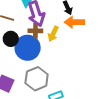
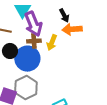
gray hexagon: (37, 79) -> (26, 87), moved

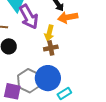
brown cross: (34, 41) -> (51, 48), moved
blue circle: (27, 59) -> (48, 78), moved

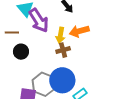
orange arrow: (68, 17) -> (79, 31), moved

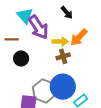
orange arrow: (79, 31) -> (79, 37), turned -30
yellow arrow: (60, 35) -> (60, 42), turned -98

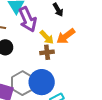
yellow arrow: (60, 42) -> (47, 37), turned 35

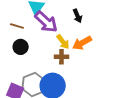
purple arrow: (28, 19) -> (46, 22), turned -30

